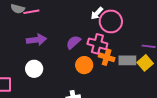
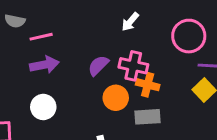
pink line: (31, 12) -> (41, 37), moved
pink circle: (111, 21) -> (189, 36), moved
gray rectangle: (127, 60) -> (148, 117), moved

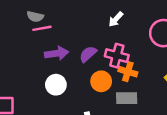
gray semicircle: (15, 21) -> (35, 17), moved
purple arrow: (44, 65) -> (57, 53), moved
white circle: (43, 107) -> (56, 85), moved

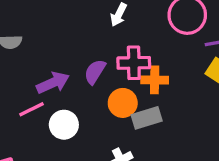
pink line: (42, 28) -> (32, 109), moved
gray rectangle: (127, 98) -> (147, 118), moved

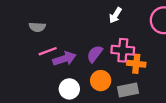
orange circle: (123, 103) -> (101, 81), moved
pink line: (32, 109) -> (48, 51), moved

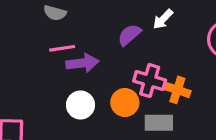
pink cross: (123, 50) -> (150, 81), moved
purple semicircle: (95, 54) -> (129, 35), moved

